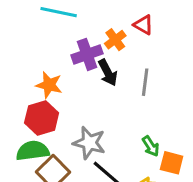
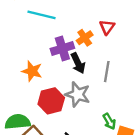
red triangle: (143, 25) -> (107, 27), turned 35
red hexagon: (42, 118) -> (51, 101), moved
gray star: (89, 143) -> (78, 94), moved

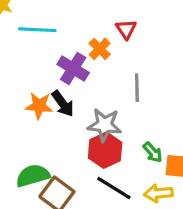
purple cross: (62, 48) -> (73, 69), turned -30
black arrow: (78, 63) -> (63, 104), moved
red hexagon: (51, 101) -> (105, 150), moved

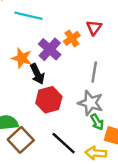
orange star: (39, 106) -> (22, 58), moved
gray star: (105, 125) -> (90, 103), moved
red hexagon: (105, 150) -> (49, 100), moved

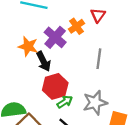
gray star: (90, 103) -> (95, 103), moved, turned -30
green arrow: (97, 122) -> (65, 102), moved, turned -91

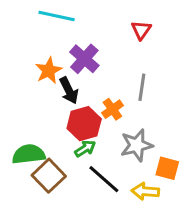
orange cross: (77, 26) -> (112, 109), moved
orange star: (28, 46) -> (49, 71), turned 30
green arrow: (65, 102) -> (85, 149), moved

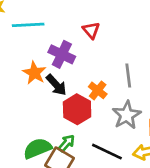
red triangle: (141, 30) -> (91, 30), moved
gray line: (142, 87) -> (128, 76), moved
green arrow: (85, 149) -> (67, 143), moved

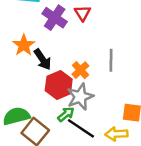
purple cross: (62, 54) -> (55, 18), moved
gray star: (127, 115) -> (80, 97), moved
green arrow: (67, 143) -> (66, 114), moved

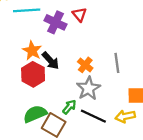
gray line: (111, 60) -> (117, 63), moved
red hexagon: (59, 85) -> (33, 74), moved
green arrow: (66, 114) -> (69, 107), moved

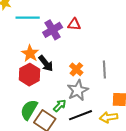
red triangle: (79, 15) -> (74, 24), turned -48
purple cross: (56, 22) -> (53, 30), turned 30
green semicircle: (35, 114) -> (29, 110), turned -40
black line: (93, 116) -> (80, 115), turned -50

